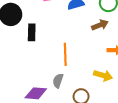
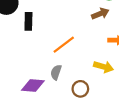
orange line: (65, 54) -> (64, 45), turned 55

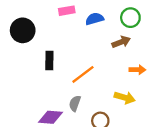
black rectangle: (28, 21) -> (49, 61), moved

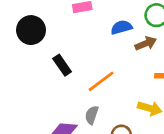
blue semicircle: (95, 19) -> (121, 27), moved
black rectangle: (49, 61) -> (62, 65), turned -36

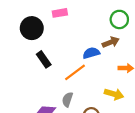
blue semicircle: (121, 27) -> (91, 53), moved
black circle: (31, 30) -> (32, 28), moved

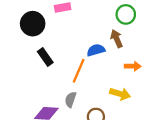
brown arrow: (111, 42) -> (117, 39), turned -91
orange line: (75, 72) -> (79, 71), turned -30

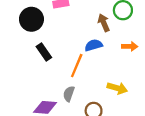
brown arrow: (117, 39) -> (104, 23), moved
orange arrow: (133, 66) -> (130, 46), moved

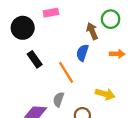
blue semicircle: (94, 45) -> (82, 53), turned -56
orange line: (77, 66) -> (66, 72), turned -55

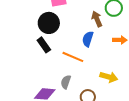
black circle: (23, 28) -> (49, 23), moved
orange line: (66, 72) -> (73, 57), turned -35

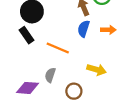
blue semicircle: (88, 39) -> (84, 29), moved

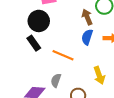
yellow arrow: (97, 70) -> (99, 75), turned 54

